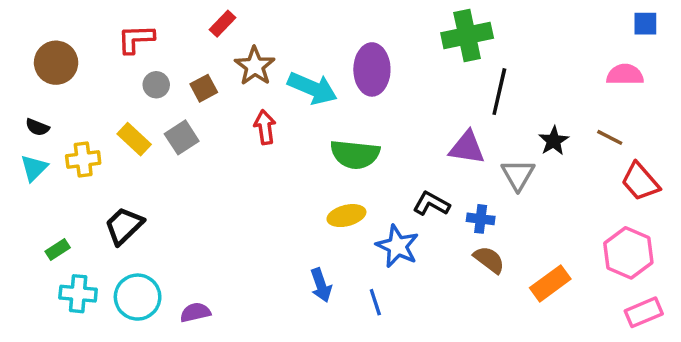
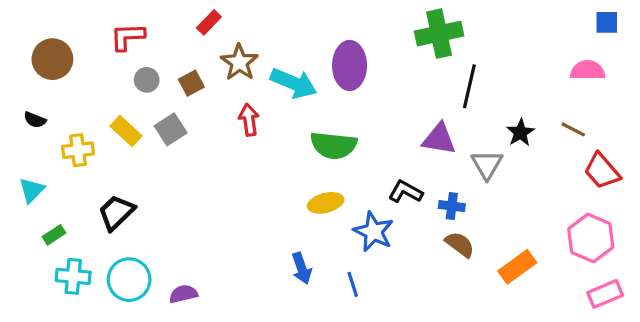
cyan triangle: (34, 168) -> (32, 190), moved

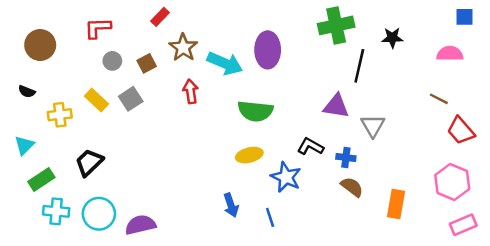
black star: (520, 133) -> (392, 38), moved, turned 30
green rectangle: (54, 235) -> (41, 180), size x1.5
orange rectangle: (517, 267) -> (396, 204), turned -44
purple semicircle: (183, 294) -> (140, 225), size x1.4

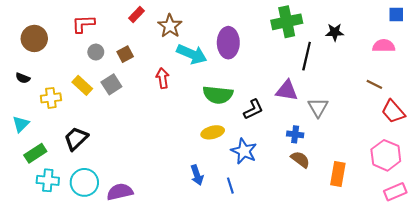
brown star: (183, 47) -> (170, 26), moved
black L-shape: (310, 147) -> (253, 109), moved, turned 125

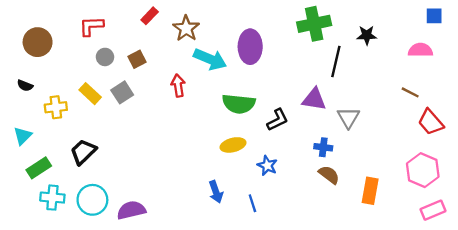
blue star: (244, 151) -> (267, 166), size x0.7

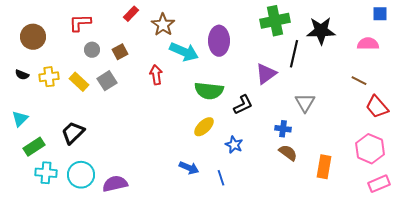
black star: (367, 35) -> (321, 31), size x1.6
purple triangle: (314, 99) -> (266, 74), moved, turned -45
yellow cross: (56, 107) -> (49, 77), moved
yellow ellipse: (233, 145) -> (204, 127), turned -30
blue arrow: (216, 192) -> (189, 168), turned -48

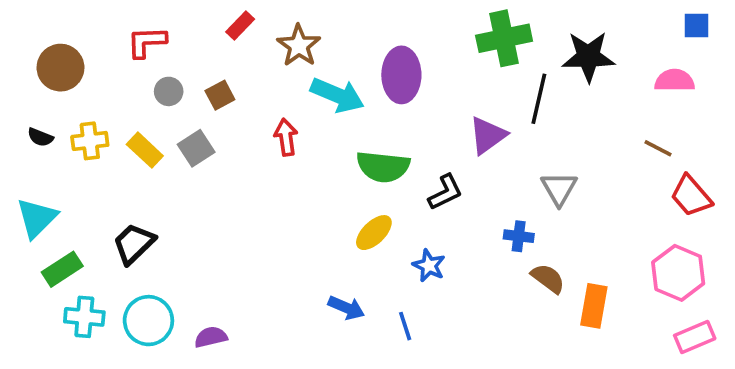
cyan triangle: (20, 119) -> (37, 218), size x1.4
brown semicircle: (288, 153) -> (548, 278), moved
purple semicircle: (115, 184) -> (211, 337), size x0.7

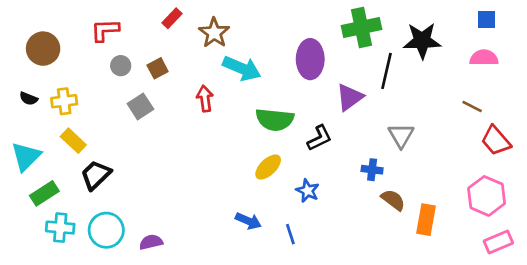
blue square: (697, 25) -> (487, 20), moved
purple ellipse: (401, 75) -> (310, 59), moved
yellow rectangle: (145, 150) -> (73, 141), moved

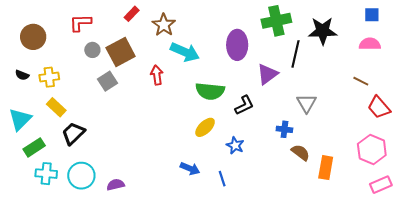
brown square: (158, 68) -> (121, 52), size x1.8

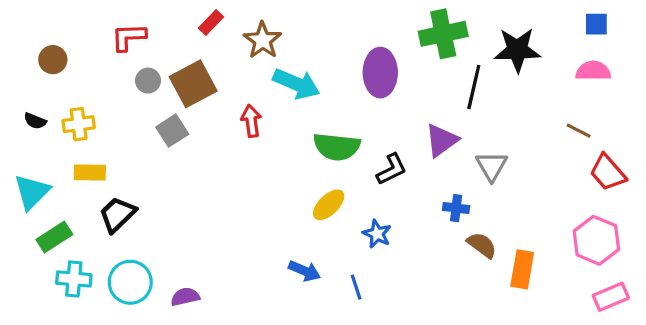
brown circle: (33, 37) -> (53, 60), size x0.7
purple triangle: (267, 74) -> (442, 140), moved
yellow rectangle: (56, 107) -> (90, 173), turned -42

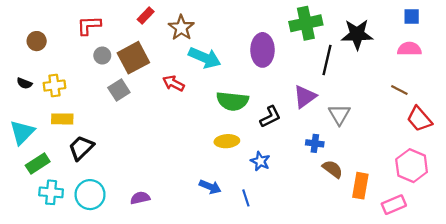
red arrow: (251, 121) -> (173, 83), turned -55
yellow ellipse: (329, 205) -> (227, 141), turned 40
purple semicircle: (185, 297) -> (140, 198), moved
pink rectangle: (611, 297) -> (394, 205), moved

